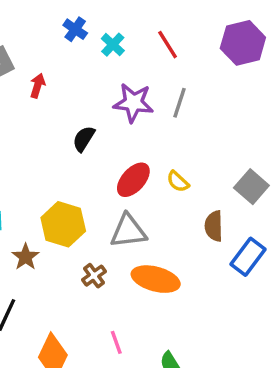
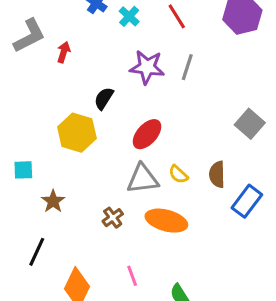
yellow semicircle: (178, 182) -> (178, 174), moved
gray square: (251, 187) -> (250, 124), moved
yellow hexagon: (63, 224) -> (77, 133), moved

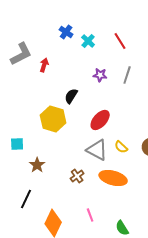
purple star: (147, 67) -> (100, 75), size x0.6
gray triangle: (143, 179) -> (97, 150), turned 35

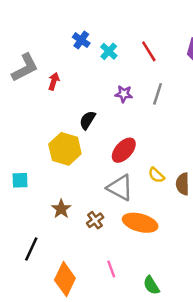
yellow semicircle: (121, 147) -> (156, 175), moved
brown star: (37, 165) -> (61, 209), moved

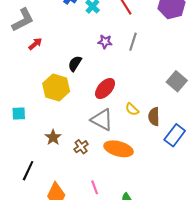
red arrow: (54, 81) -> (35, 44), moved, turned 32

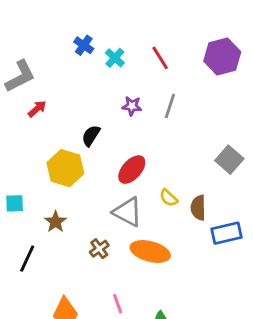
blue rectangle: (175, 135) -> (226, 233), turned 40
brown star: (53, 137) -> (56, 222), moved
black line: (28, 171) -> (27, 259), moved

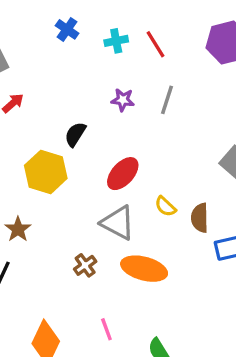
cyan cross: (115, 58) -> (116, 41), moved, turned 36
brown star: (56, 222) -> (18, 229), moved

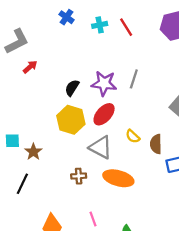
purple star: (123, 100) -> (104, 83), moved, size x1.6
gray line: (167, 100) -> (134, 79), moved
yellow hexagon: (46, 172) -> (71, 120), moved
brown cross: (85, 265) -> (79, 176), turned 32

